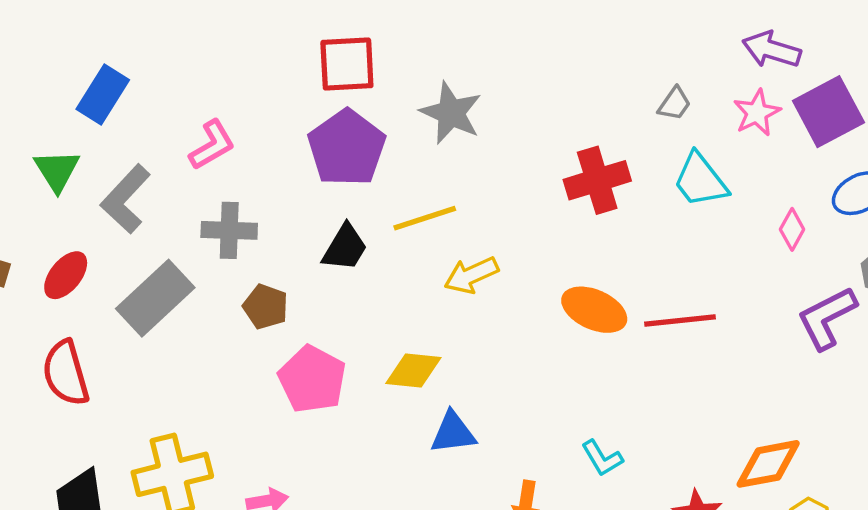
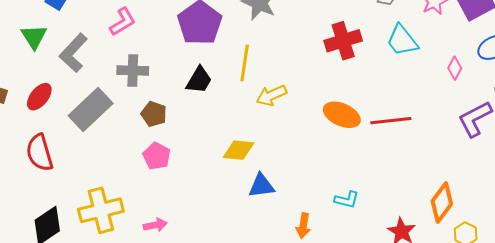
yellow line: (425, 218) -> (245, 63), turned -63
pink pentagon: (312, 379) -> (157, 156), moved, size x0.7
cyan L-shape: (602, 458) -> (347, 200), turned -45
orange diamond: (768, 464) -> (442, 203), turned -42

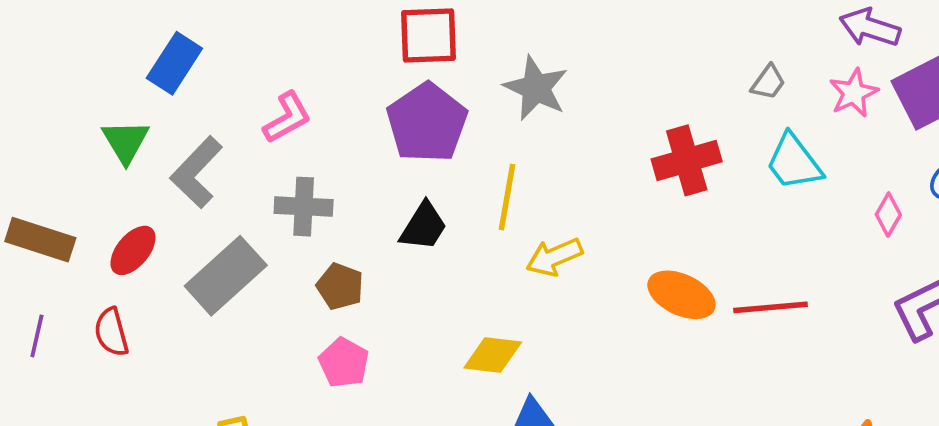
red semicircle: (40, 153) -> (111, 332), moved, size x0.7

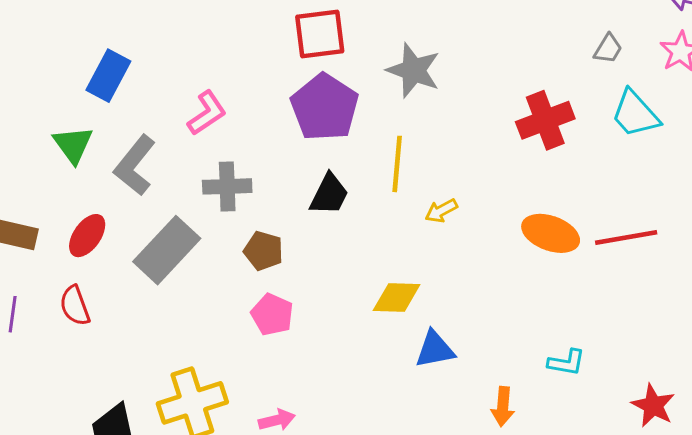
yellow arrow: (554, 257) -> (441, 211), size x0.7

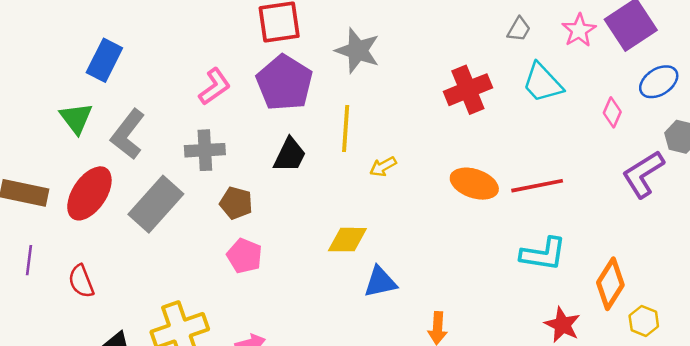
pink L-shape: (207, 113) -> (215, 87), moved
red ellipse: (87, 236) -> (89, 193), size x1.5
red semicircle: (75, 306) -> (81, 281), moved
cyan L-shape: (566, 362) -> (543, 254), moved, size x1.5

